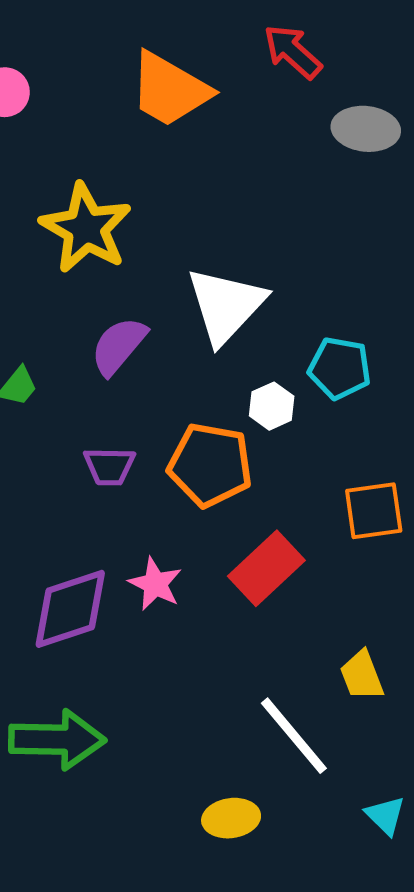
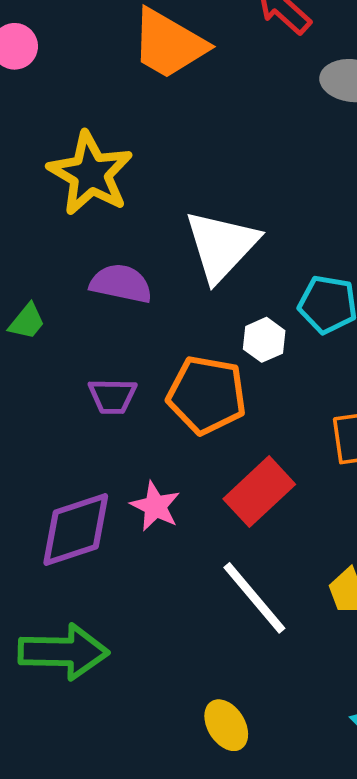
purple semicircle: (119, 346) -> (121, 284), turned 62
white line: (294, 736) -> (254, 598), moved
yellow ellipse: (231, 818) -> (226, 725), turned 66

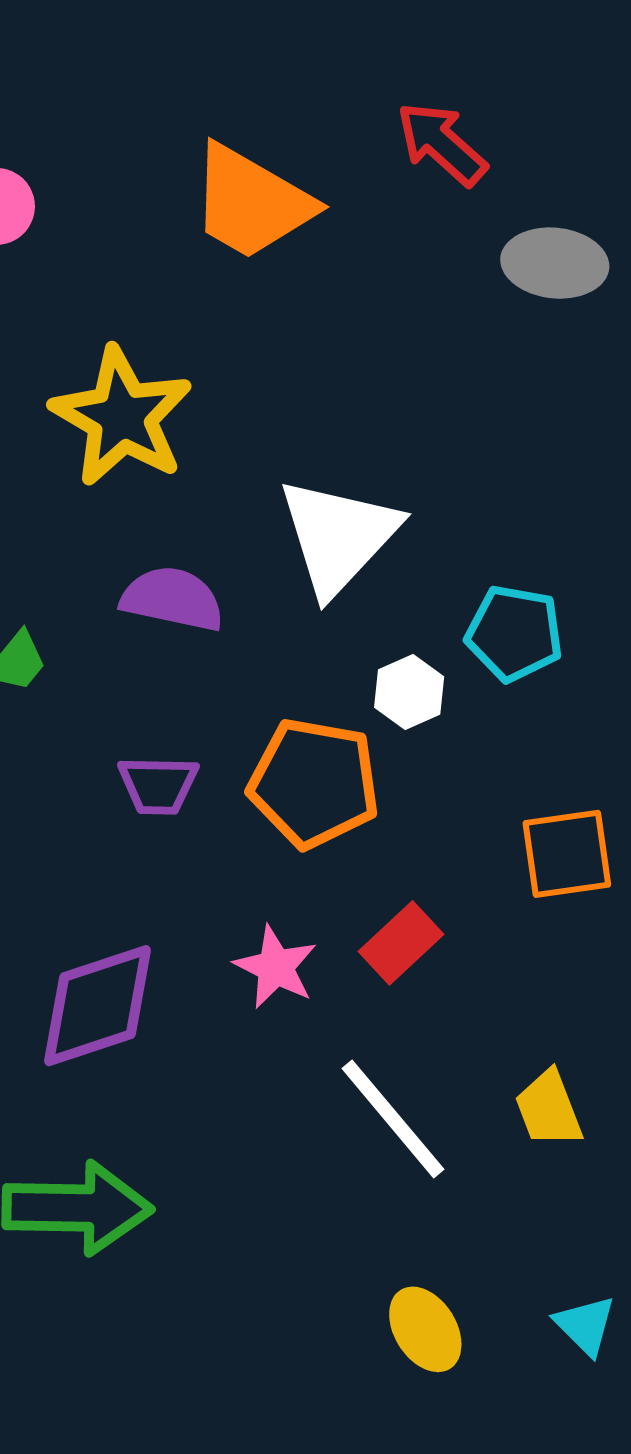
red rectangle: (259, 492) -> (401, 943), size x0.7
pink star: (155, 506) -> (276, 967), moved
yellow ellipse: (226, 725) -> (425, 1329), moved

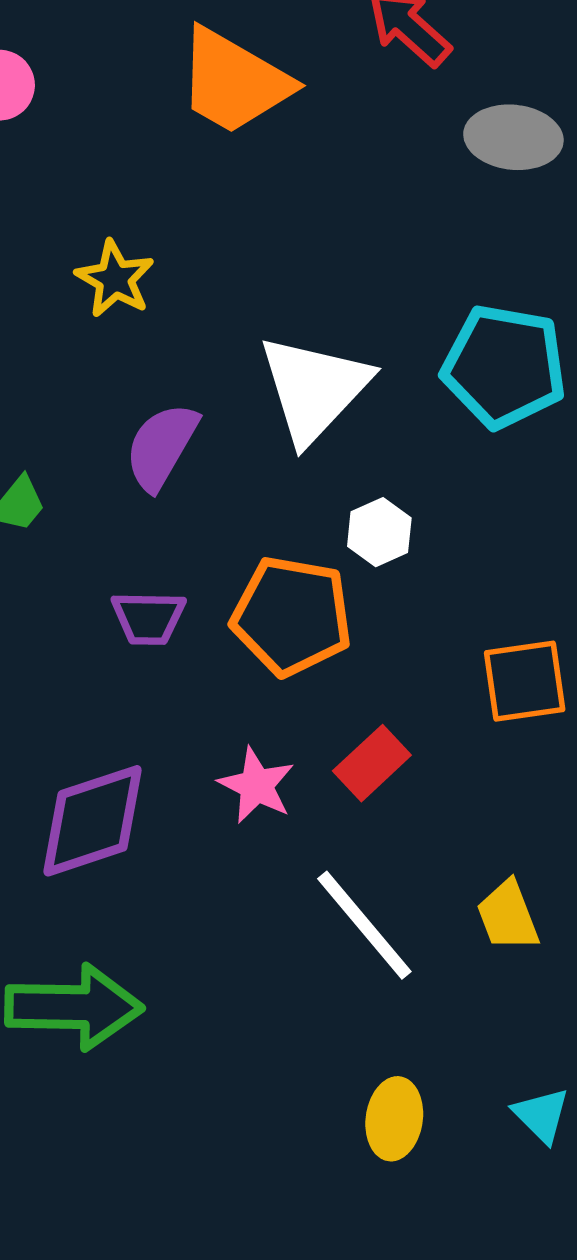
yellow star: (122, 417) -> (115, 279), size x0.6
purple semicircle: (172, 599) -> (161, 446), turned -72
cyan pentagon: (514, 633) -> (504, 366), moved, size x1.4
yellow ellipse: (425, 1329) -> (394, 1119), turned 40

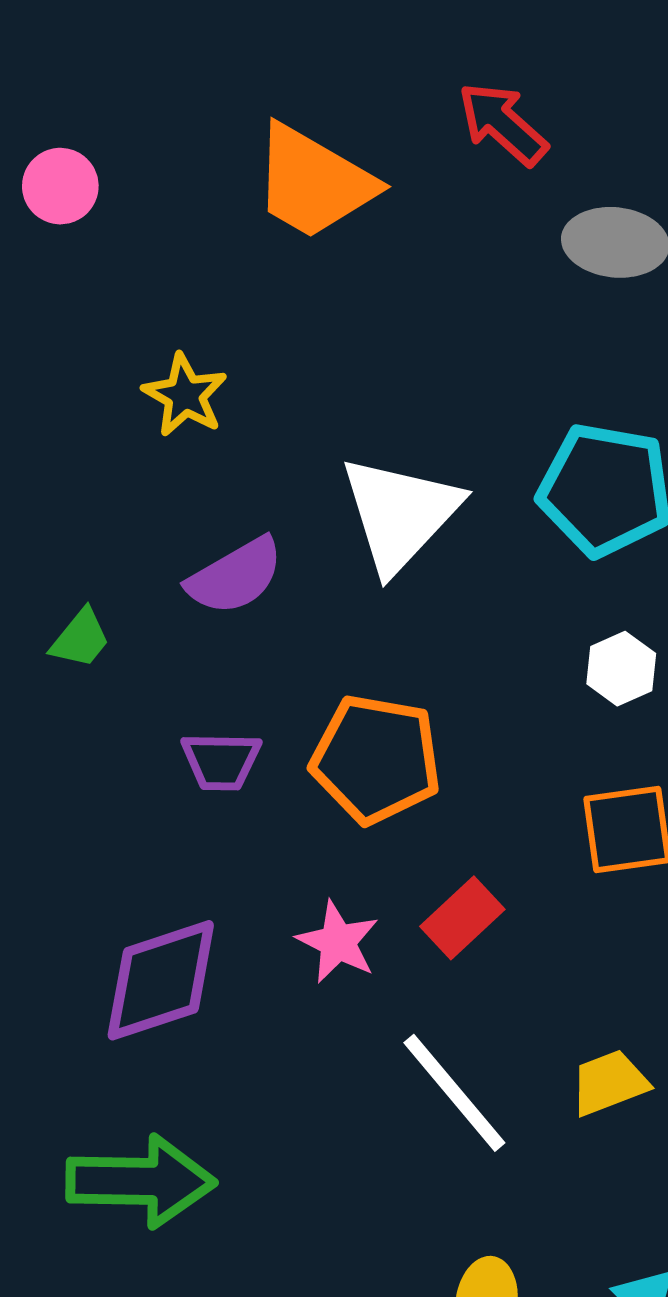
purple semicircle: (161, 446) -> (235, 576), turned -150
white hexagon: (379, 532) -> (621, 669), moved
yellow trapezoid: (508, 916) -> (609, 1083), turned 90

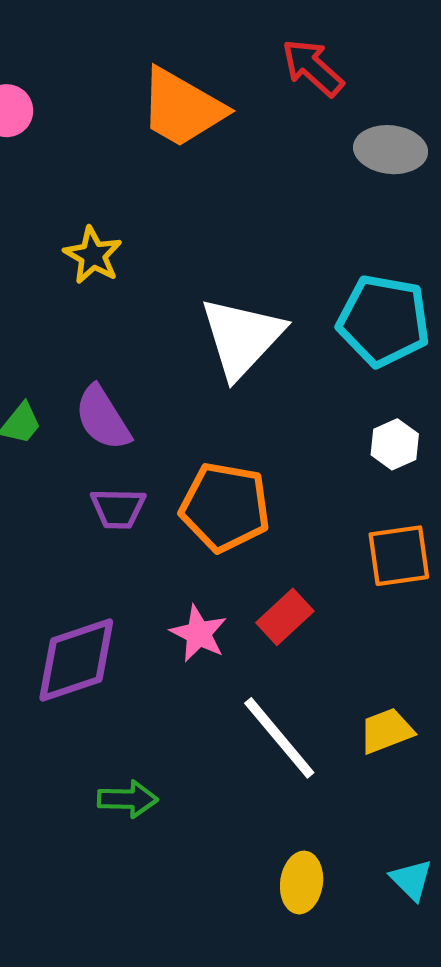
purple semicircle: (235, 576) -> (103, 418), moved, turned 88
green arrow: (141, 1181) -> (128, 799), moved, size x0.6

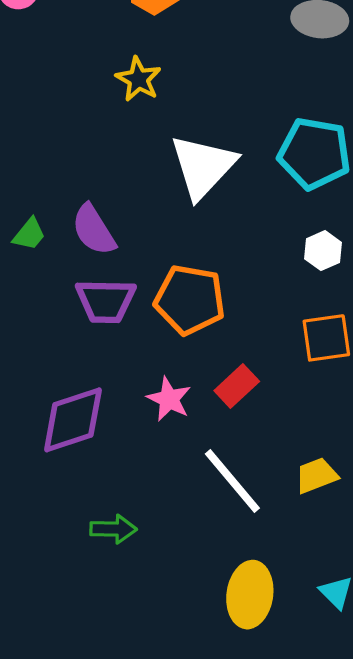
yellow star: (93, 255) -> (138, 79), moved
purple trapezoid: (118, 508) -> (106, 301), size x1.4
yellow ellipse: (302, 883) -> (250, 595), size x1.4

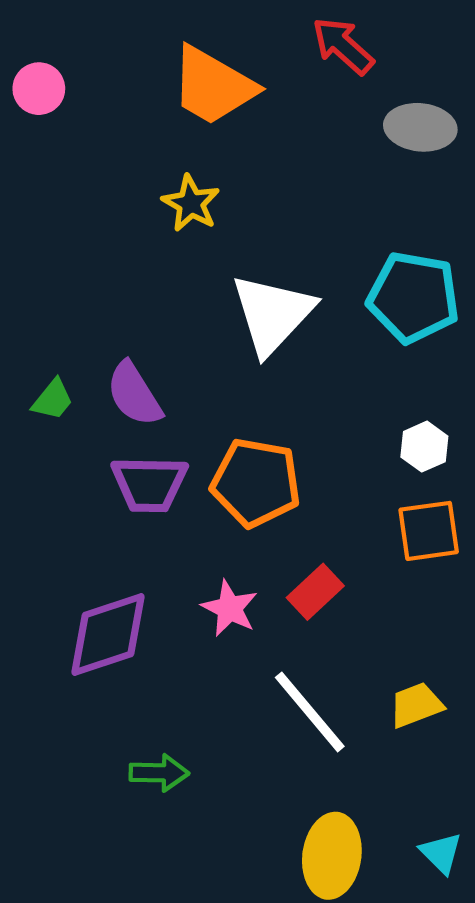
white hexagon: (323, 251) -> (424, 447), moved

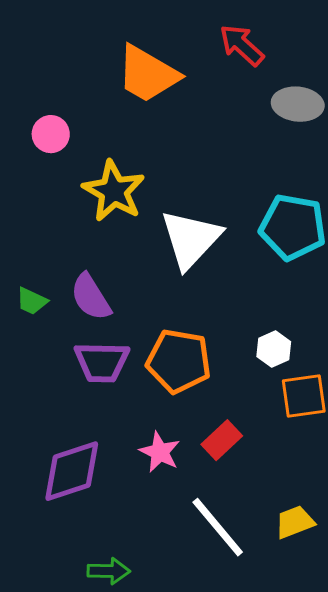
pink circle: (39, 89) -> (51, 134), moved
yellow star: (191, 203) -> (114, 191), moved, size x1.5
green trapezoid: (53, 400) -> (32, 301), turned 76
white hexagon: (424, 447) -> (274, 349), moved

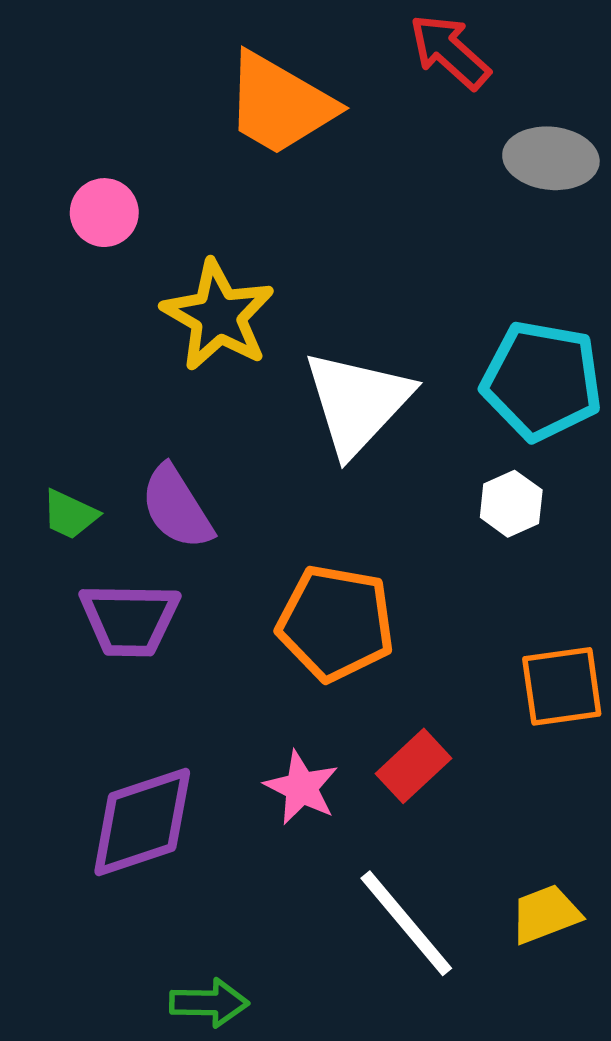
white hexagon: (274, 349) -> (511, 504), moved
purple trapezoid: (102, 362) -> (130, 619), moved

